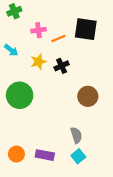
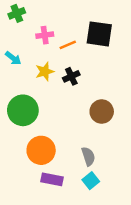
orange circle: (16, 154) -> (41, 150), moved, size x1.5

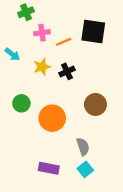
green cross: (17, 13) -> (26, 12), moved
green circle: (23, 110) -> (21, 103), size x0.6
orange circle: (41, 150) -> (52, 118), moved

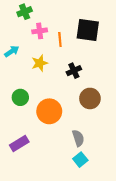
orange line: (64, 42) -> (60, 40), turned -72
cyan arrow: (12, 54) -> (12, 51), turned -72
black cross: (67, 71) -> (74, 71), moved
purple rectangle: (49, 168) -> (19, 143), moved, turned -42

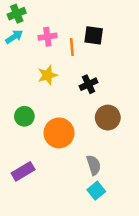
green cross: (25, 12) -> (17, 14), moved
black square: (88, 30) -> (94, 35), moved, size x0.7
cyan arrow: (12, 51) -> (14, 37), moved

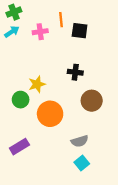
orange line: (72, 47) -> (61, 20), moved
yellow star: (47, 75) -> (37, 84), moved
black cross: (89, 84) -> (75, 72), turned 32
gray semicircle: (94, 165) -> (80, 141), turned 91

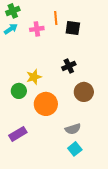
black cross: (75, 72) -> (69, 66), turned -32

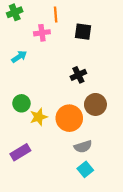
orange line: (56, 18) -> (56, 15), moved
cyan arrow: (11, 29) -> (19, 57), moved
yellow star: (34, 77) -> (39, 117), moved
orange circle: (46, 104) -> (69, 118), moved

